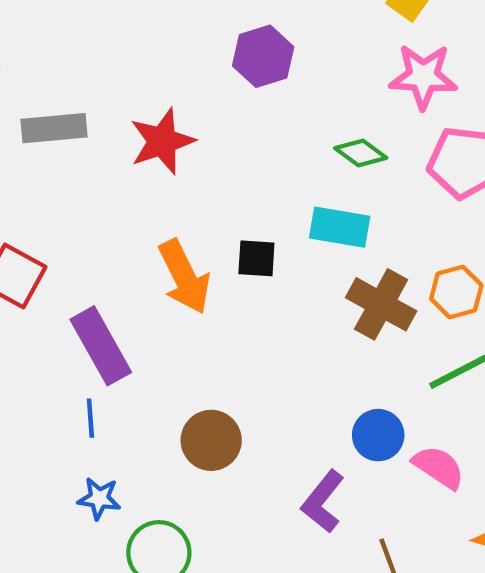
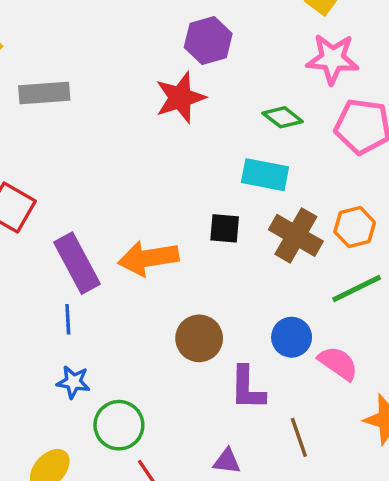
red star: (162, 141) -> (180, 98), moved
black square: (256, 258) -> (225, 228), moved
orange arrow: (184, 277) -> (148, 258), moved, turned 106
brown circle: (211, 440) -> (199, 338), moved
purple L-shape: (323, 502) -> (247, 388), turned -39

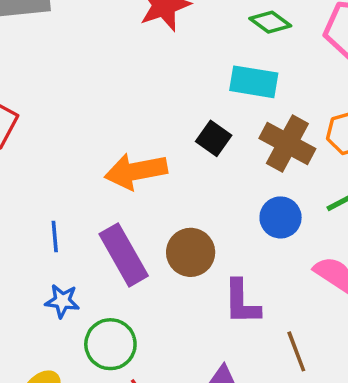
black square: (225, 228) -> (214, 138), turned 32
purple rectangle: (77, 263) -> (124, 255), moved
blue circle: (292, 337) -> (281, 217), moved

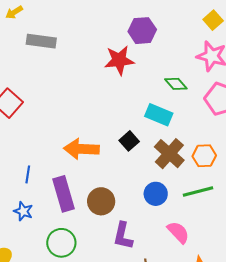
green circle: (110, 344) -> (61, 243), moved

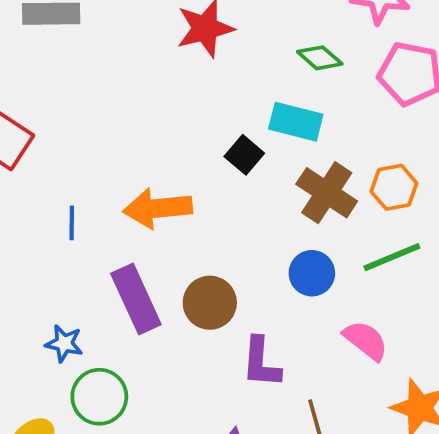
black square: (129, 141) -> (244, 155), moved
blue line: (28, 174) -> (72, 223), moved
green circle: (61, 243) -> (99, 397), moved

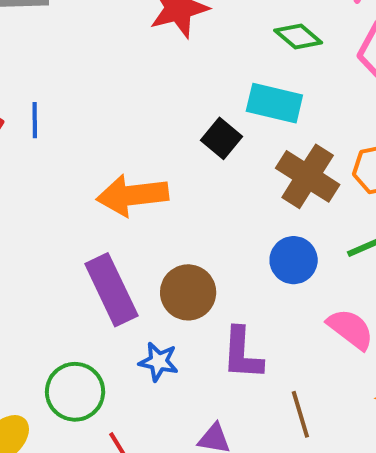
blue line: (72, 223) -> (35, 120), moved
blue star: (64, 343) -> (159, 362), moved

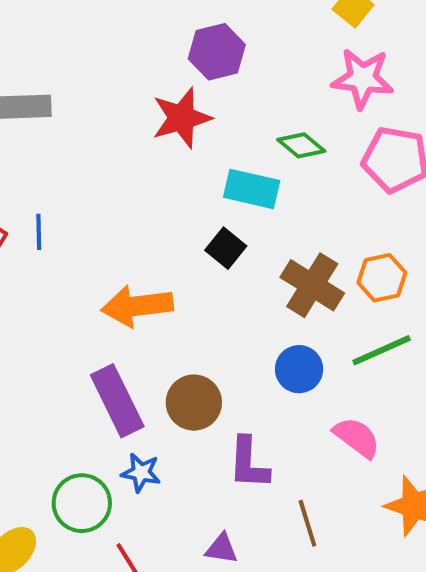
cyan rectangle: (274, 103) -> (252, 189), moved
blue star: (159, 362) -> (141, 473), moved

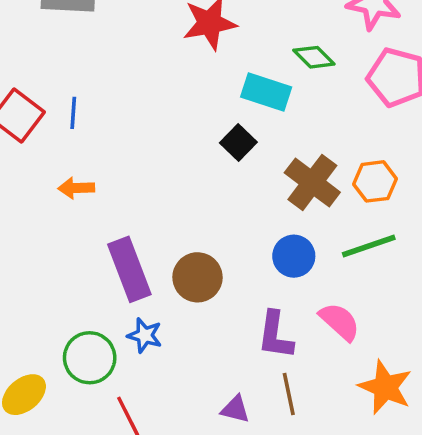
orange arrow: (137, 306) -> (76, 188), moved, size x0.6
purple L-shape: (249, 463) -> (275, 335), moved
purple triangle: (222, 549) -> (235, 409), moved

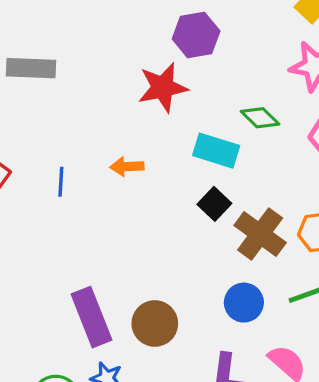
blue line: (73, 113) -> (61, 182), moved
black square: (238, 142) -> (214, 204), moved
orange arrow: (76, 188) -> (127, 167), moved

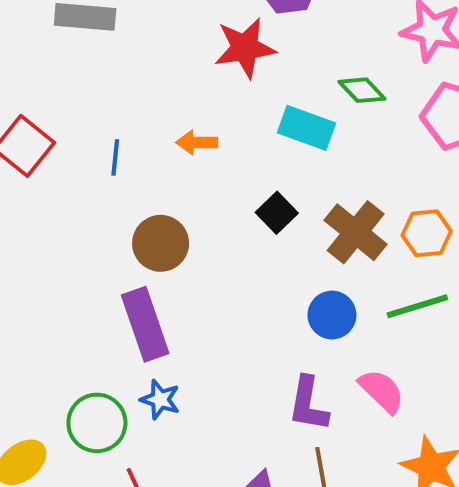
black square: (214, 204) -> (277, 213), moved
brown circle: (155, 323) -> (161, 243), moved

